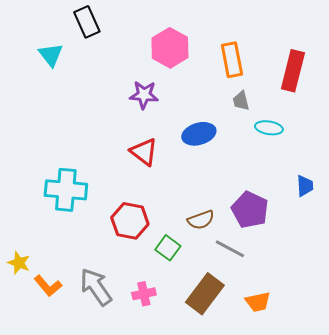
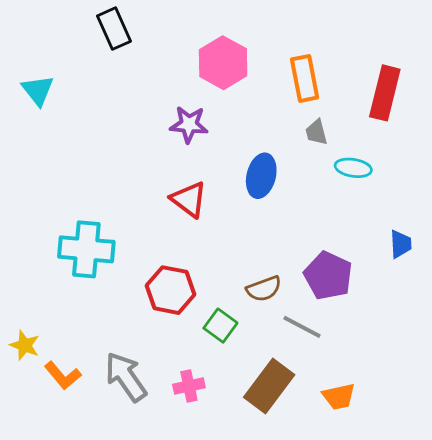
cyan triangle: (51, 55) -> (38, 90), moved
blue ellipse: (199, 134) -> (261, 176), turned -60

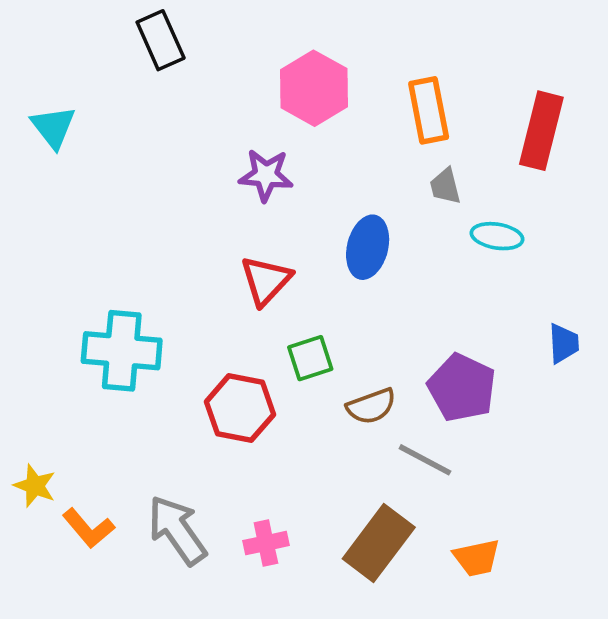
red triangle: (189, 199) -> (266, 280), turned 36
green square: (220, 326) -> (310, 358), moved, turned 36

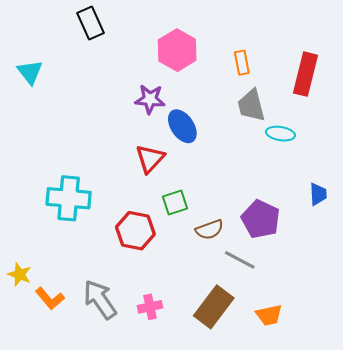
orange rectangle: (429, 110) -> (242, 63), size x0.7
gray trapezoid: (445, 186) -> (251, 105), size x1.6
blue ellipse: (368, 247) -> (182, 126), moved, turned -48

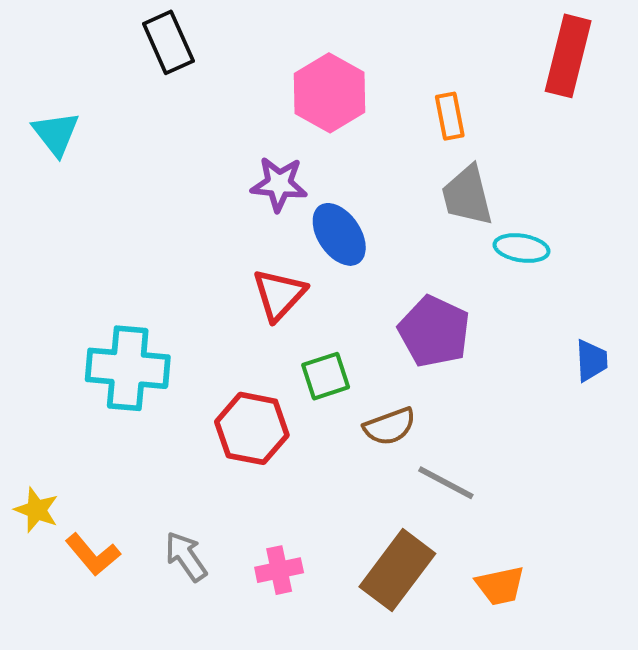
red rectangle: (305, 74) -> (568, 56), moved
purple pentagon: (261, 219) -> (434, 331), moved
gray arrow: (100, 300) -> (186, 556), size x0.7

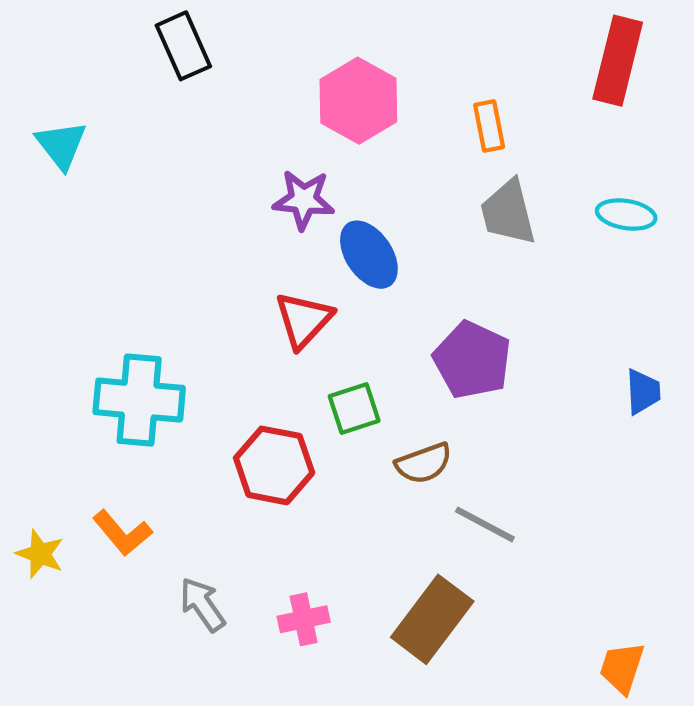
cyan ellipse: (522, 248) -> (626, 215), moved
orange L-shape: (93, 555) -> (122, 533), moved
orange trapezoid: (500, 586) -> (622, 668), moved, turned 120

